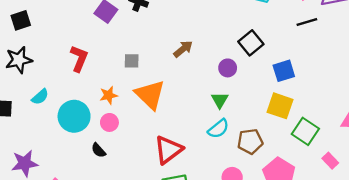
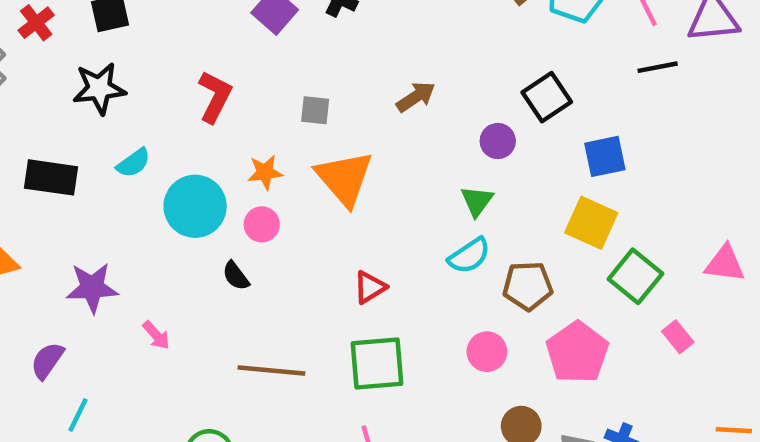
red triangle: (168, 150) -> (370, 287), size x0.6

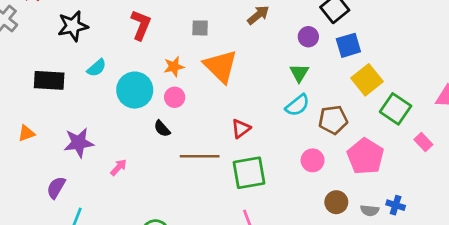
blue square: (605, 156) -> (348, 45), moved
yellow square: (591, 223) -> (367, 80), turned 32
pink arrow: (156, 335) -> (119, 167), turned -90
brown line: (271, 370) -> (200, 156), moved

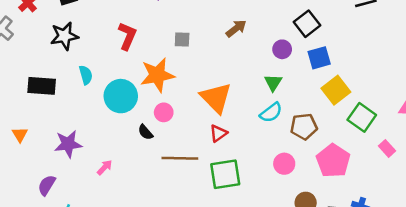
orange triangle: (221, 66) -> (216, 98), moved
orange star: (174, 67) -> (157, 75), size x1.8
cyan semicircle: (97, 68) -> (86, 75), turned -66
pink circle: (175, 97) -> (164, 112), moved
orange triangle: (26, 133) -> (20, 135), turned -42

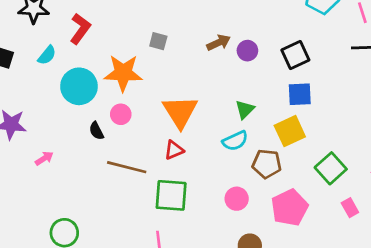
red L-shape: (127, 36) -> (80, 29), moved
purple circle: (282, 49) -> (247, 51), moved
cyan semicircle: (86, 75) -> (47, 55), turned 42
yellow square: (336, 90) -> (290, 131), moved

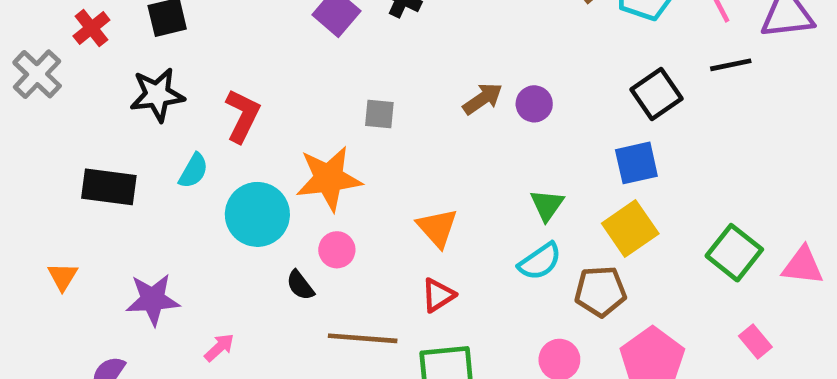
black square: (295, 55) -> (656, 94), moved
orange triangle: (180, 112) -> (437, 228), size x0.7
green square: (331, 168) -> (734, 253), moved

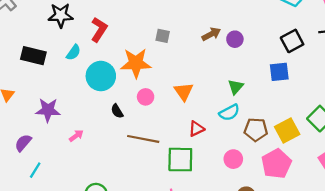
yellow square: (630, 229) -> (287, 131), moved
pink circle: (337, 250) -> (146, 97), moved
red triangle: (438, 295) -> (196, 129), moved

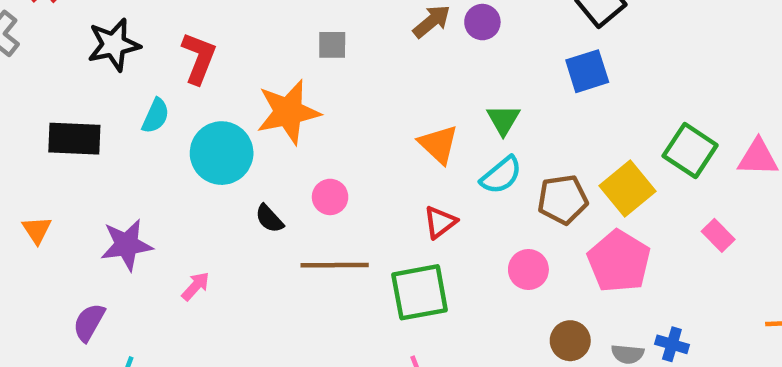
orange triangle: (184, 92) -> (438, 144), moved
pink circle: (146, 97) -> (330, 197), moved

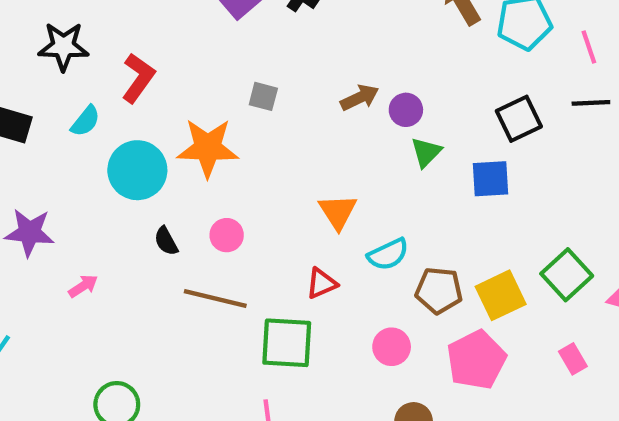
green triangle: (503, 120) -> (426, 152), moved

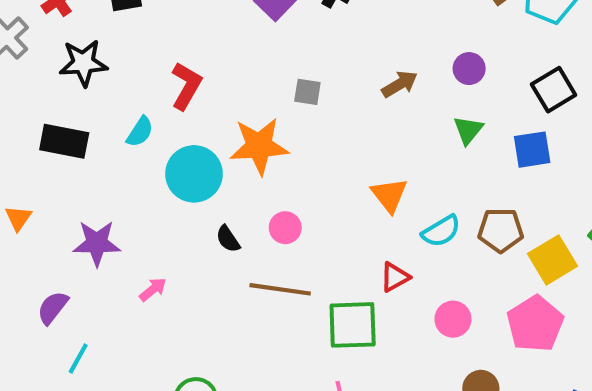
black star: (63, 46) -> (83, 63), moved
purple circle: (406, 110) -> (469, 69), moved
red triangle: (321, 283) -> (395, 277), moved
brown pentagon: (439, 290) -> (501, 230), moved

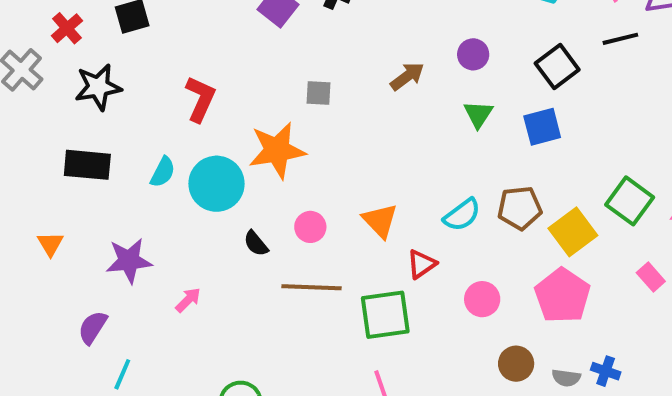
cyan semicircle: (140, 132) -> (163, 172), moved
orange triangle: (389, 195) -> (380, 221), moved

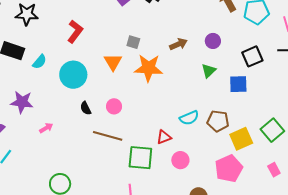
orange star: (277, 150) -> (148, 68), moved
cyan semicircle: (163, 172) -> (40, 62), moved
orange triangle: (380, 221) -> (113, 62), moved
pink circle: (482, 299) -> (180, 160), moved

